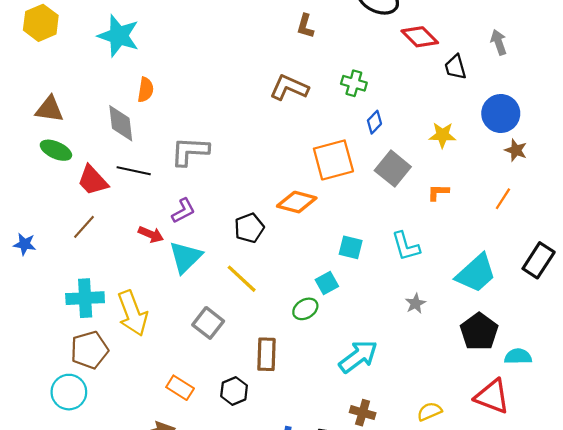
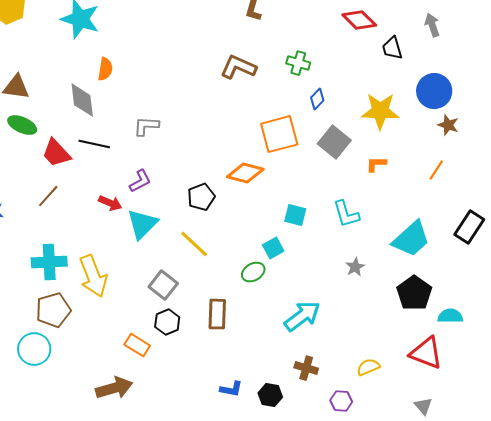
yellow star: (442, 135) -> (380, 111), size x1.5
gray L-shape: (190, 151) -> (146, 126), size x0.7
black hexagon: (234, 391) -> (167, 322), moved

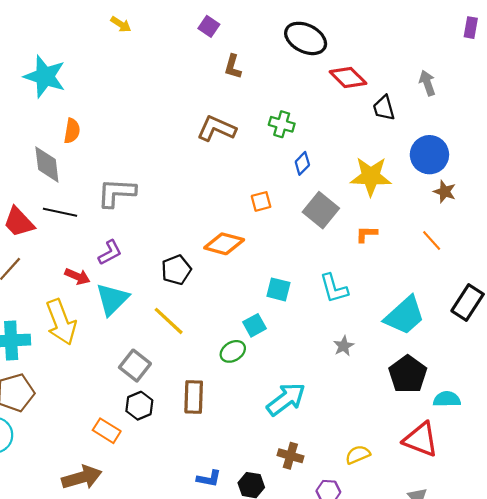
gray L-shape: (146, 126) -> (117, 193), size x1.4
orange square: (279, 134) -> (261, 201), size x0.5
orange line: (436, 170) -> (432, 241), turned -75
yellow arrow: (93, 276) -> (61, 322), moved

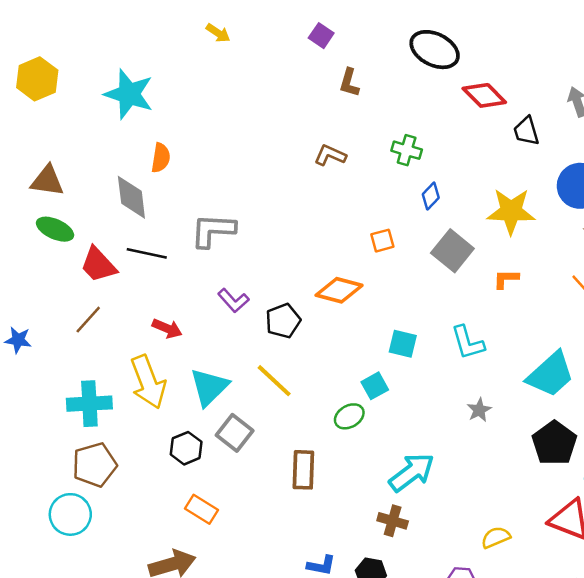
brown L-shape: (216, 129) -> (330, 155), size x0.7
purple L-shape: (110, 252) -> (233, 300), moved, turned 76
cyan triangle: (112, 299) -> (209, 387), moved
black hexagon: (139, 406) -> (186, 448), moved
brown cross: (290, 456) -> (393, 521), moved

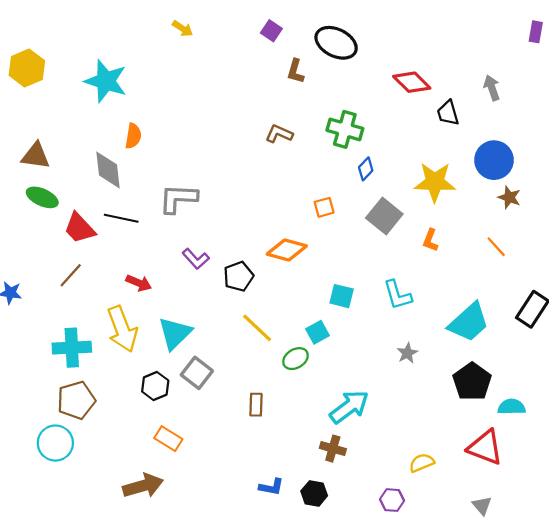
black ellipse: (435, 50) -> (336, 43), moved
green cross: (407, 150) -> (345, 129), size x1.4
orange L-shape: (506, 279) -> (430, 240), turned -70
yellow line: (274, 381) -> (257, 328), moved
brown rectangle: (303, 470) -> (256, 405), size x0.7

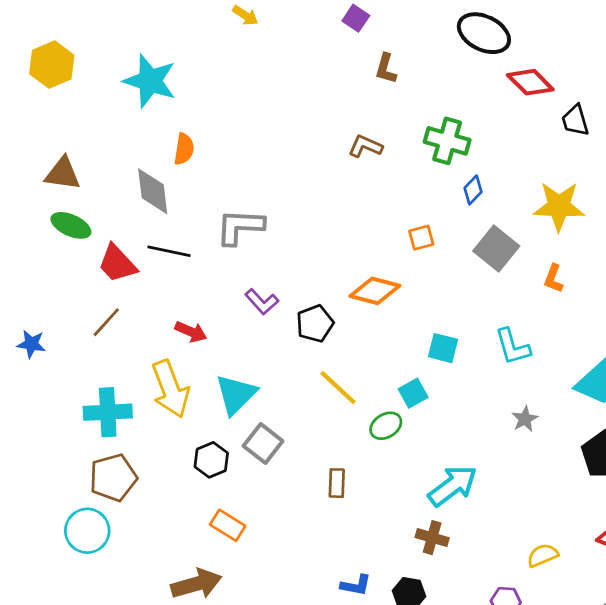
black ellipse: (336, 43) -> (484, 33), moved

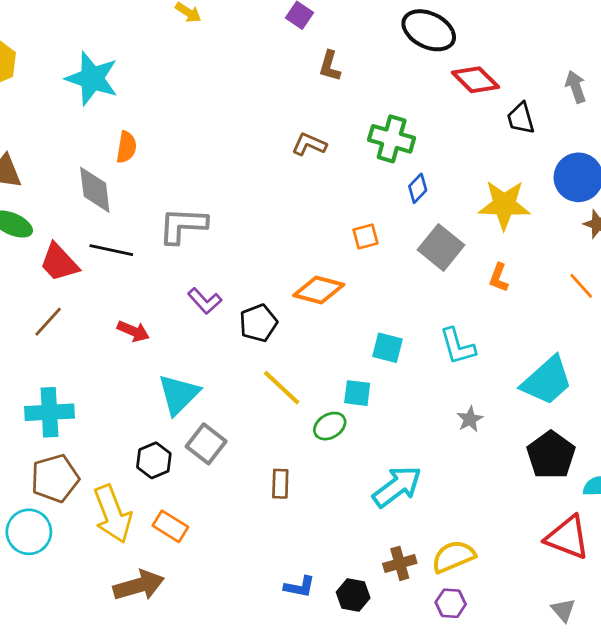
yellow arrow: (170, 389) -> (113, 514), moved
cyan square: (413, 393) -> (357, 393), turned 36
brown cross: (432, 538) -> (400, 563), moved, turned -32
yellow semicircle: (543, 555) -> (453, 557), moved, size x1.4

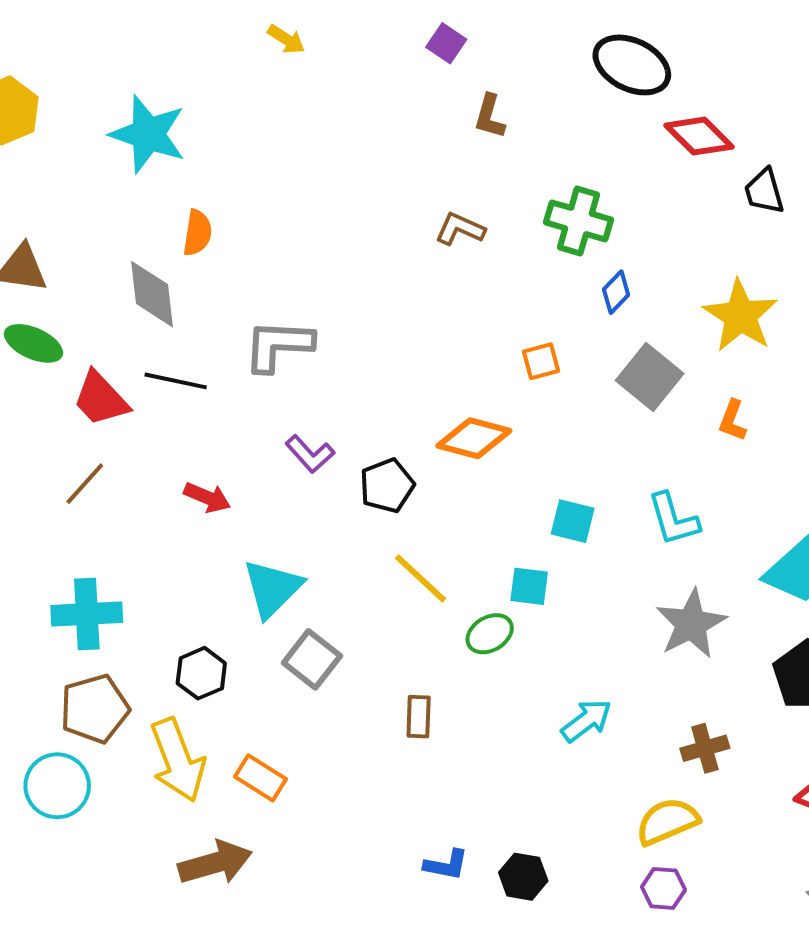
yellow star: (504, 205) -> (740, 316), turned 30
gray star: (470, 419) -> (691, 624), size x1.8
black hexagon: (154, 460) -> (201, 673), moved
cyan arrow: (397, 486) -> (586, 721), size x0.7
brown cross: (400, 563) -> (705, 748), moved

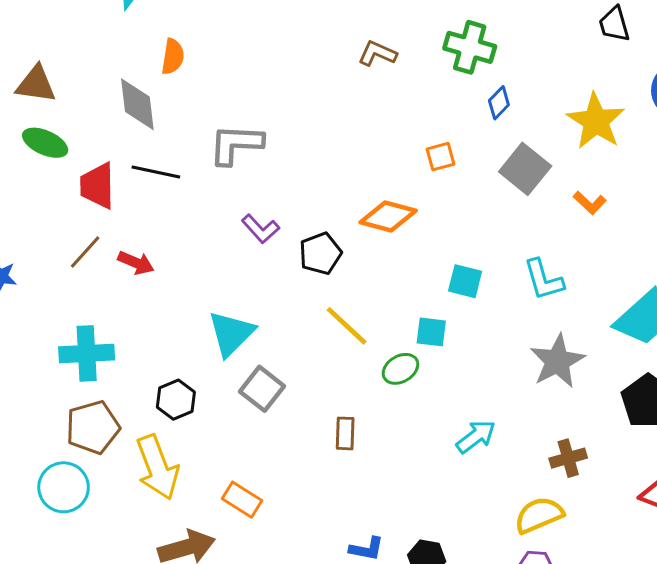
red trapezoid: (101, 399) -> (97, 186), turned 42
orange L-shape: (733, 420) -> (590, 203), turned -68
red arrow: (207, 497) -> (136, 263), moved
orange rectangle: (261, 778) -> (242, 500), moved

